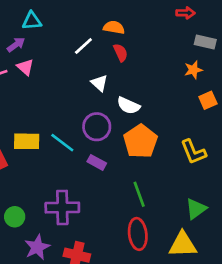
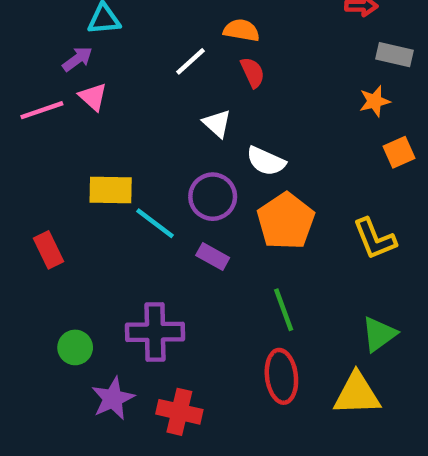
yellow rectangle: (27, 141) -> (111, 190), moved

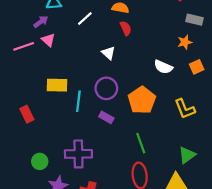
white line: (190, 61) -> (85, 19), moved
white semicircle: (266, 161) -> (163, 67), moved
cyan line: (155, 223) -> (78, 101), turned 60

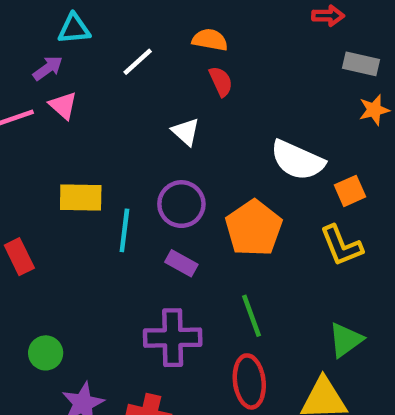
orange star: (185, 42) -> (374, 110), moved
white semicircle: (163, 67) -> (297, 160), size x1.4
orange square: (197, 67) -> (350, 191), moved
purple cross: (78, 154) -> (173, 338), moved

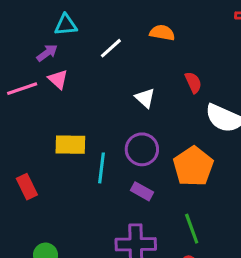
red semicircle: (221, 81) -> (193, 82), moved

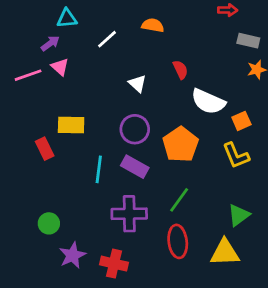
cyan line: (101, 168) -> (99, 169), moved
red rectangle: (27, 187) -> (45, 149), moved
purple rectangle: (142, 191) -> (135, 167), size x1.4
green line: (192, 229) -> (179, 200), turned 56

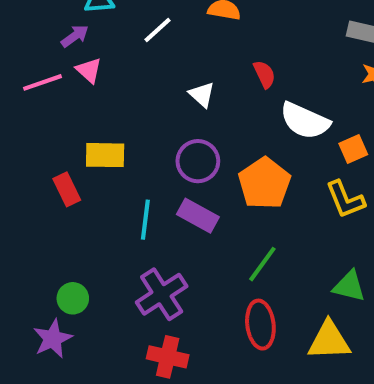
purple cross: (129, 214) -> (162, 294), moved, turned -32
green triangle: (239, 215) -> (349, 286), turned 50
purple star: (72, 255) -> (53, 339), moved

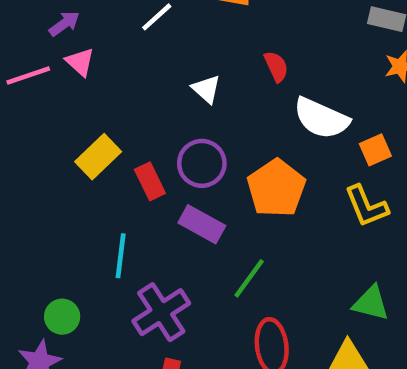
yellow rectangle: (105, 155) -> (98, 157), turned -45
red rectangle: (67, 189) -> (150, 181), moved
cyan line: (145, 220) -> (121, 256), moved
green line: (262, 264) -> (249, 278), moved

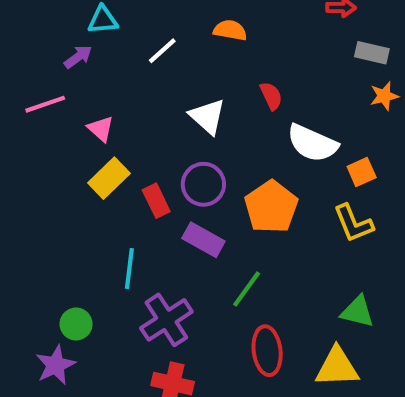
pink triangle: (80, 62) -> (101, 129), moved
white triangle: (206, 89) -> (208, 116), size x1.4

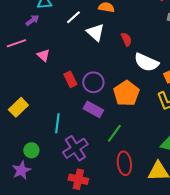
white triangle: (208, 116) -> (95, 32), moved
yellow rectangle: (109, 178) -> (18, 107), moved
red rectangle: (156, 201) -> (70, 79), moved

